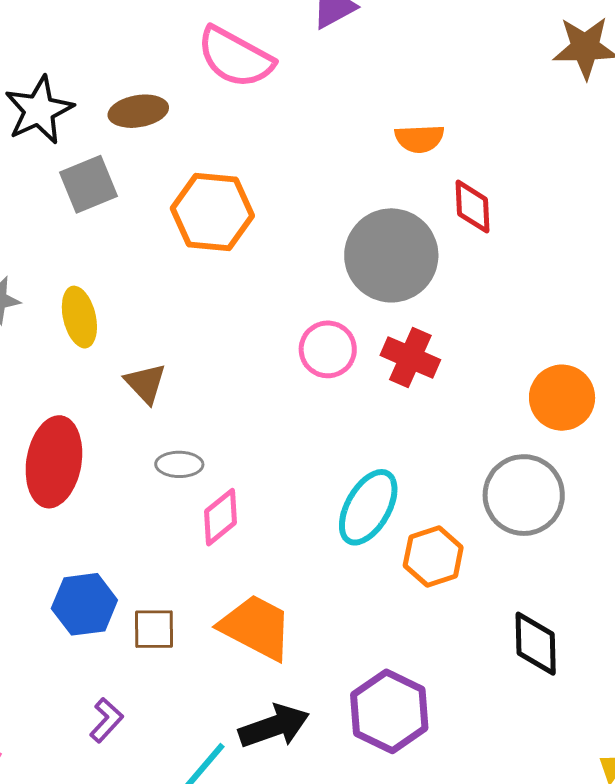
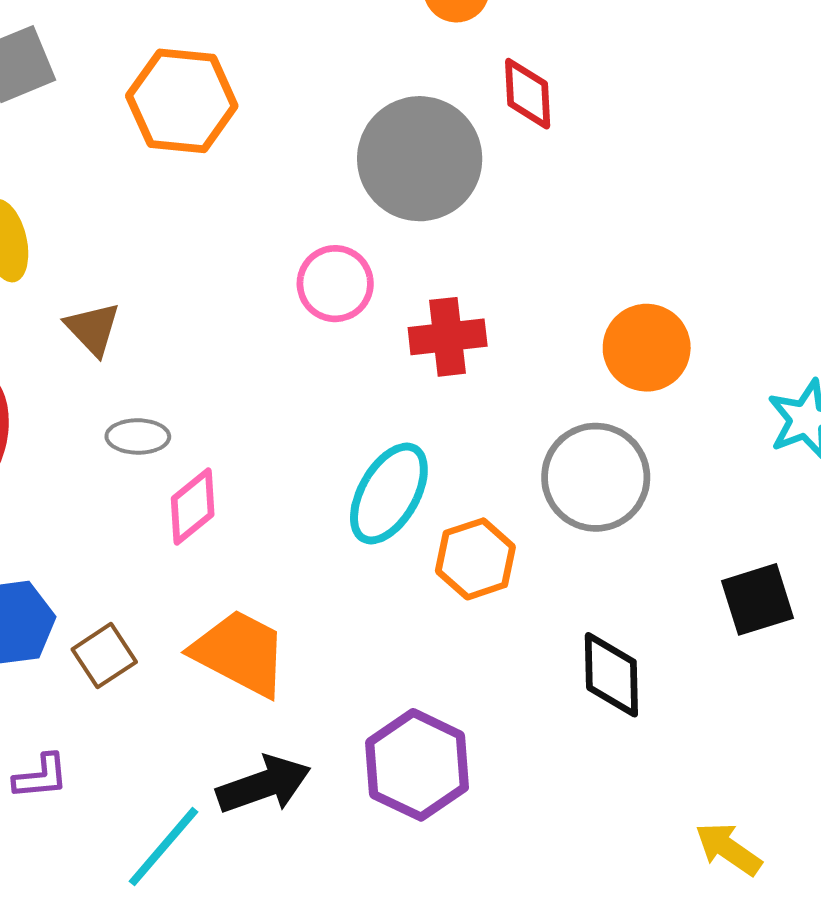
red cross: (410, 357) -> (448, 337), moved, turned -30
brown square: (154, 629) -> (104, 656), turned -33
purple L-shape: (106, 720) -> (41, 777), turned 42

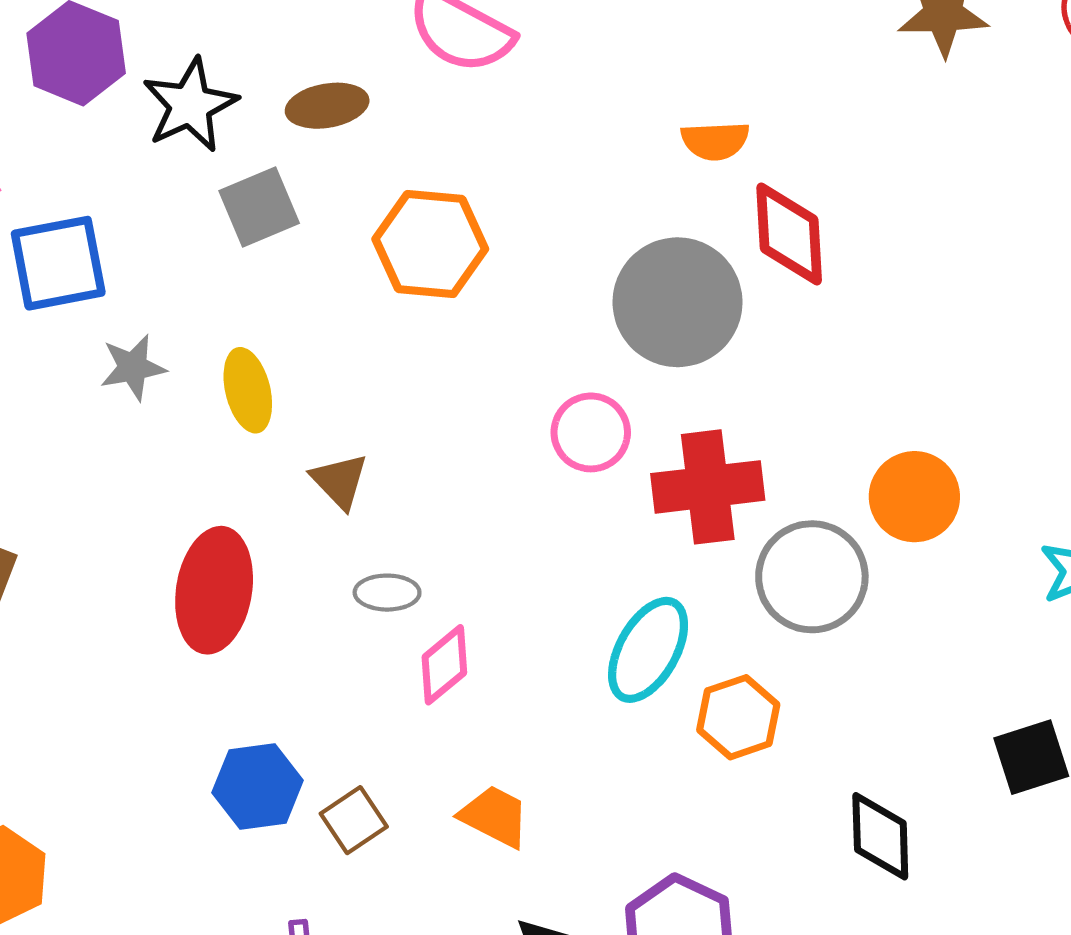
red diamond: (528, 94) -> (789, 234), size x1.4
red cross: (448, 337) -> (708, 487), size x1.4
gray circle: (596, 477) -> (812, 577), moved
orange trapezoid: (240, 653) -> (495, 816), size x0.7

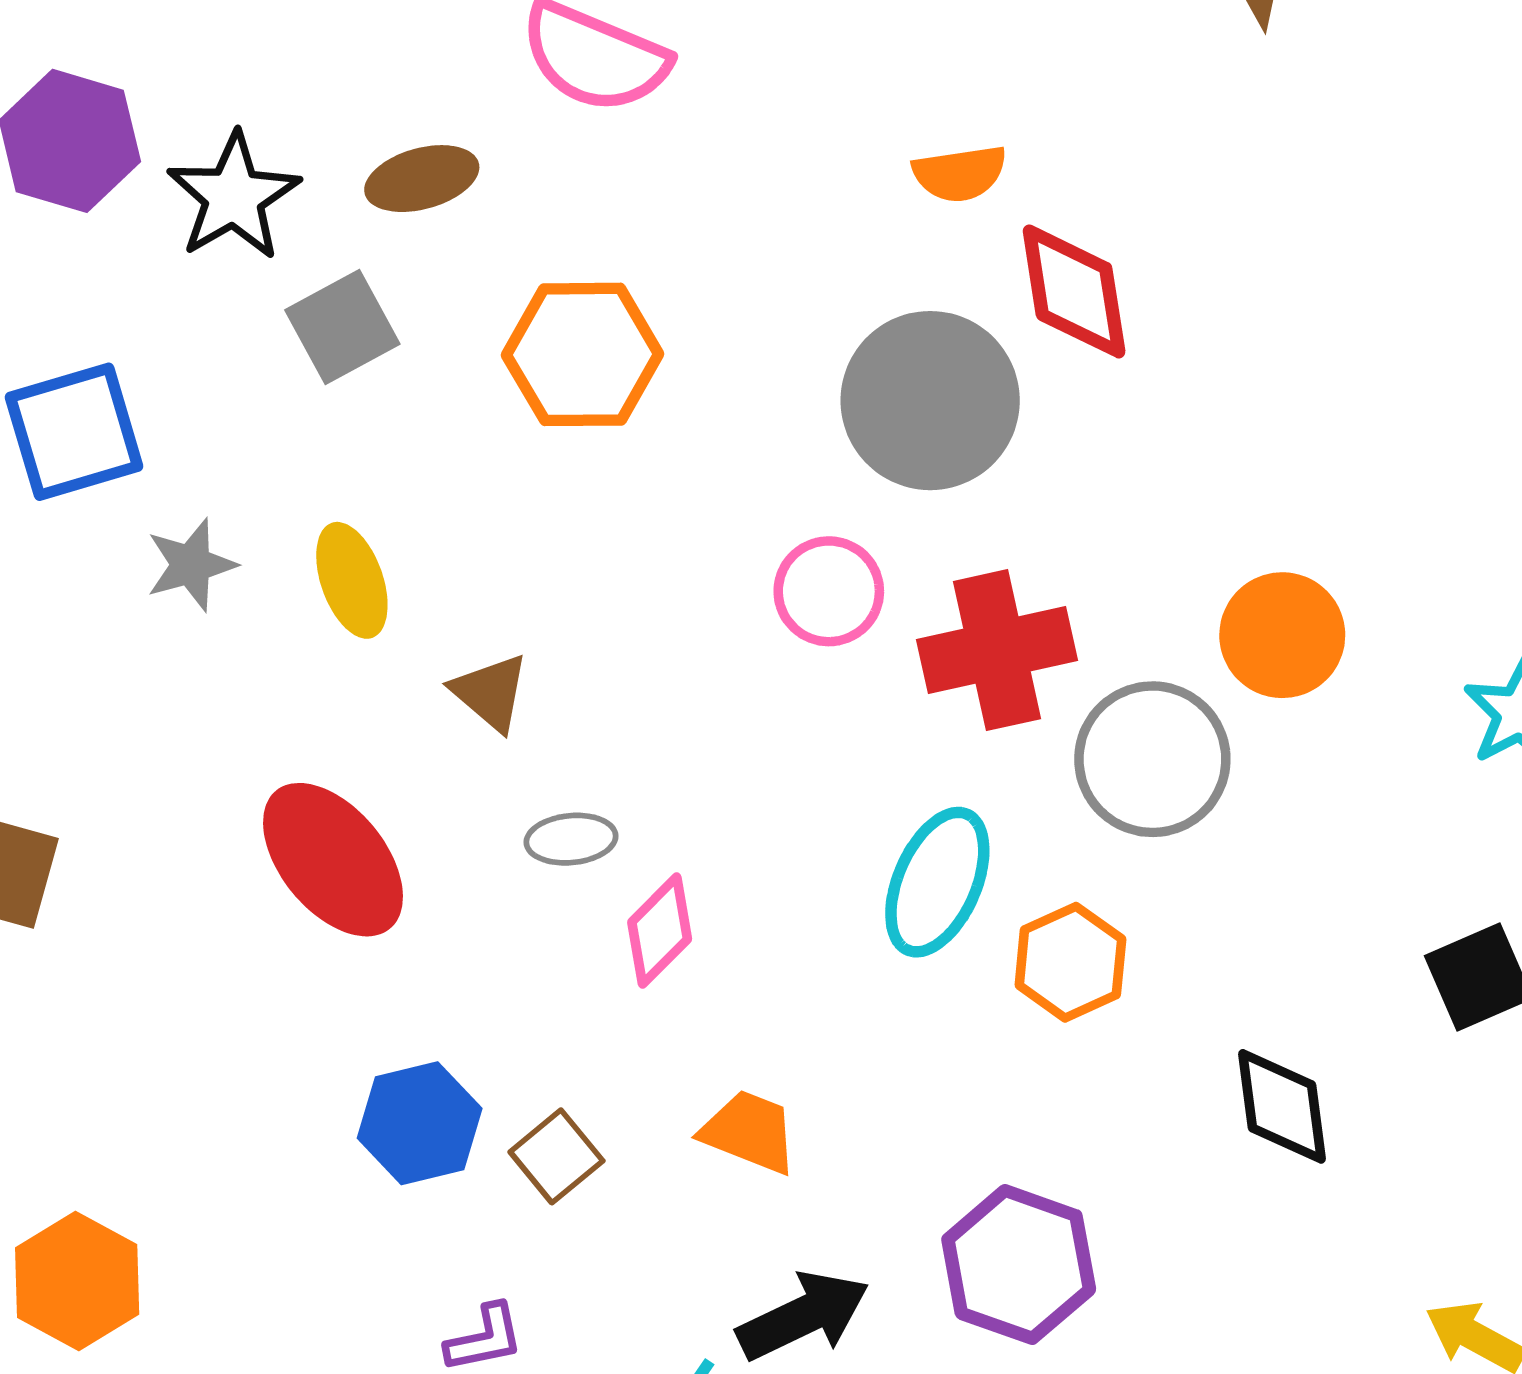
red ellipse: (214, 590) -> (333, 860), turned -43

